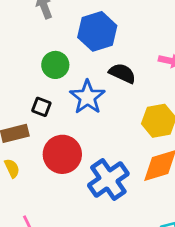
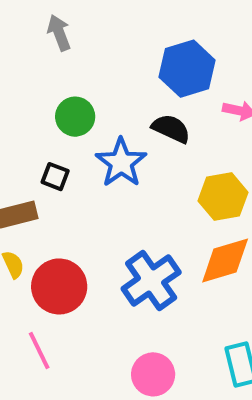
blue hexagon: (97, 31) -> (187, 69), moved
red circle: (62, 154) -> (59, 286), moved

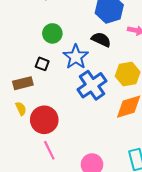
blue cross: (151, 280) -> (92, 85), moved
pink line: (39, 350) -> (49, 150), moved

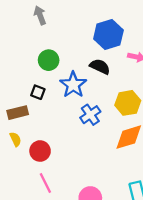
blue cross: (92, 85) -> (90, 115), size x0.7
red circle: (44, 120) -> (40, 151), size x0.7

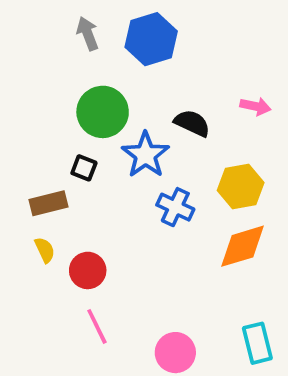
blue hexagon: (108, 34) -> (151, 39), moved
green circle: (49, 60) -> (103, 112), size x1.4
blue cross: (90, 115) -> (175, 207), turned -30

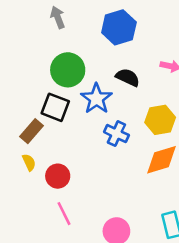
blue hexagon: (151, 39) -> (119, 27), moved
black square: (84, 168) -> (55, 107), size x1.6
brown rectangle: (48, 203) -> (31, 131), turned -35

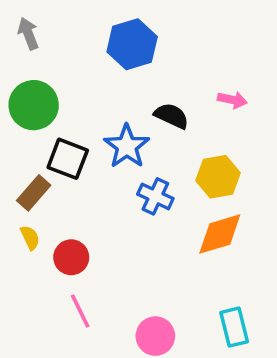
gray arrow: (58, 17) -> (28, 34), moved
blue hexagon: (119, 27) -> (132, 44), moved
green circle: (68, 70) -> (34, 105), moved

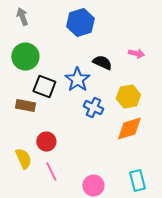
brown rectangle: (34, 193) -> (25, 106), turned 60
yellow semicircle: (30, 238) -> (23, 159), moved, size x1.5

